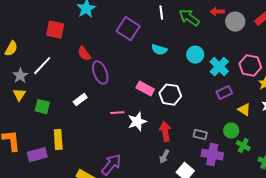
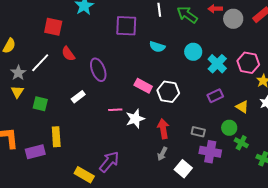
purple square: (128, 29) -> (126, 26), turned -30
red semicircle: (84, 54) -> (68, 54), moved
purple rectangle: (224, 93) -> (215, 96), moved

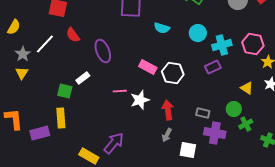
cyan cross: (217, 64) -> (222, 45), turned 30
purple rectangle: (215, 96) -> (213, 67), moved
green square: (40, 104) -> (65, 91), moved
green cross: (241, 143) -> (246, 124), turned 32
white square: (183, 169) -> (188, 150), turned -30

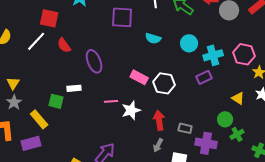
white line: (45, 44) -> (36, 41), moved
gray star: (23, 54) -> (14, 102), moved
white rectangle: (83, 78) -> (74, 88), turned 32
gray rectangle: (203, 113) -> (185, 128), moved
yellow rectangle: (61, 118) -> (39, 119), moved, turned -36

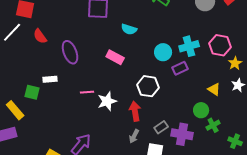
cyan circle: (189, 43) -> (163, 52), moved
pink rectangle: (139, 77) -> (115, 57), moved
white hexagon: (164, 83) -> (148, 86), moved
gray rectangle: (185, 128) -> (161, 127), moved, turned -48

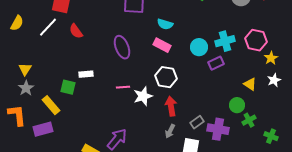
purple ellipse: (70, 52) -> (122, 47), moved
pink rectangle: (115, 57) -> (162, 45), moved
white hexagon: (148, 86) -> (166, 77), moved

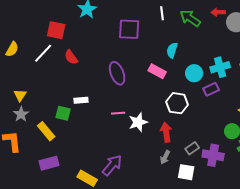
cyan semicircle: (165, 24) -> (172, 50), moved, turned 91
white hexagon: (166, 77) -> (177, 103), moved
purple rectangle: (43, 129) -> (49, 163), moved

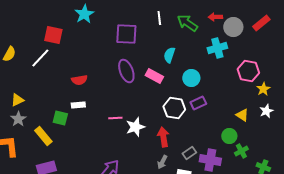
red semicircle: (71, 57) -> (79, 80), moved, turned -63
cyan cross: (220, 67) -> (217, 48), moved
purple ellipse: (117, 73) -> (126, 71), moved
purple rectangle: (211, 89) -> (198, 103), moved
yellow triangle: (20, 95) -> (17, 100), turned 32

